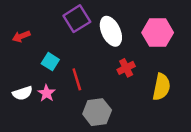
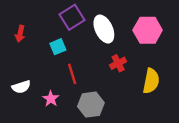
red arrow: (21, 36) -> (20, 34), turned -56
cyan square: (50, 62) -> (58, 47), moved, turned 35
pink star: (46, 93) -> (51, 99), moved

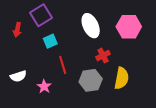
purple square: (72, 17) -> (41, 15), moved
yellow semicircle: (151, 81) -> (122, 78), moved
gray hexagon: (91, 105) -> (91, 80), moved

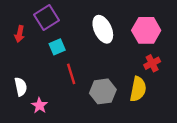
red cross: (103, 56) -> (152, 63), moved
white semicircle: (18, 76) -> (21, 87), turned -84
pink star: (44, 87) -> (39, 105), moved

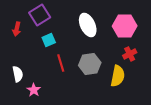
gray hexagon: (103, 91) -> (90, 64), moved

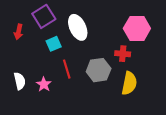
white ellipse: (88, 25) -> (78, 27), moved
red cross: (130, 54) -> (123, 54), moved, turned 32
pink star: (34, 90) -> (44, 84), moved

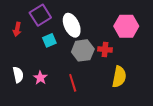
red cross: (123, 54) -> (105, 49), moved
red line: (67, 69) -> (73, 83), moved
gray hexagon: (99, 70) -> (83, 50), moved

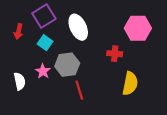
cyan square: (49, 40) -> (45, 43), moved, turned -32
gray hexagon: (83, 50) -> (67, 65), moved
pink star: (40, 78) -> (43, 71), moved

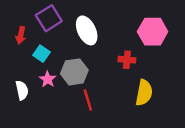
cyan square: (45, 43) -> (41, 54), moved

